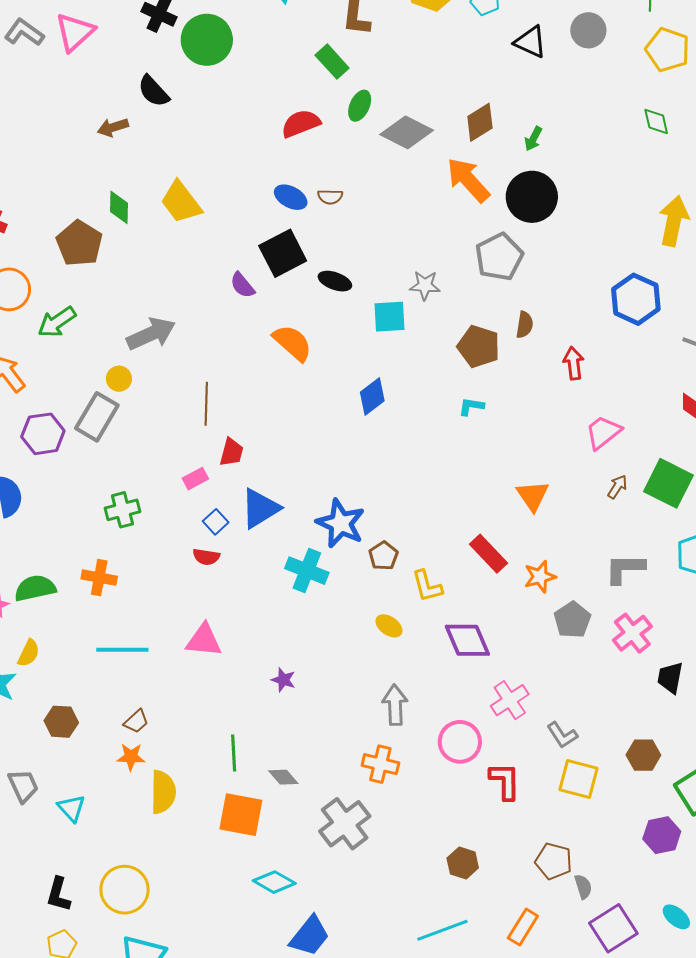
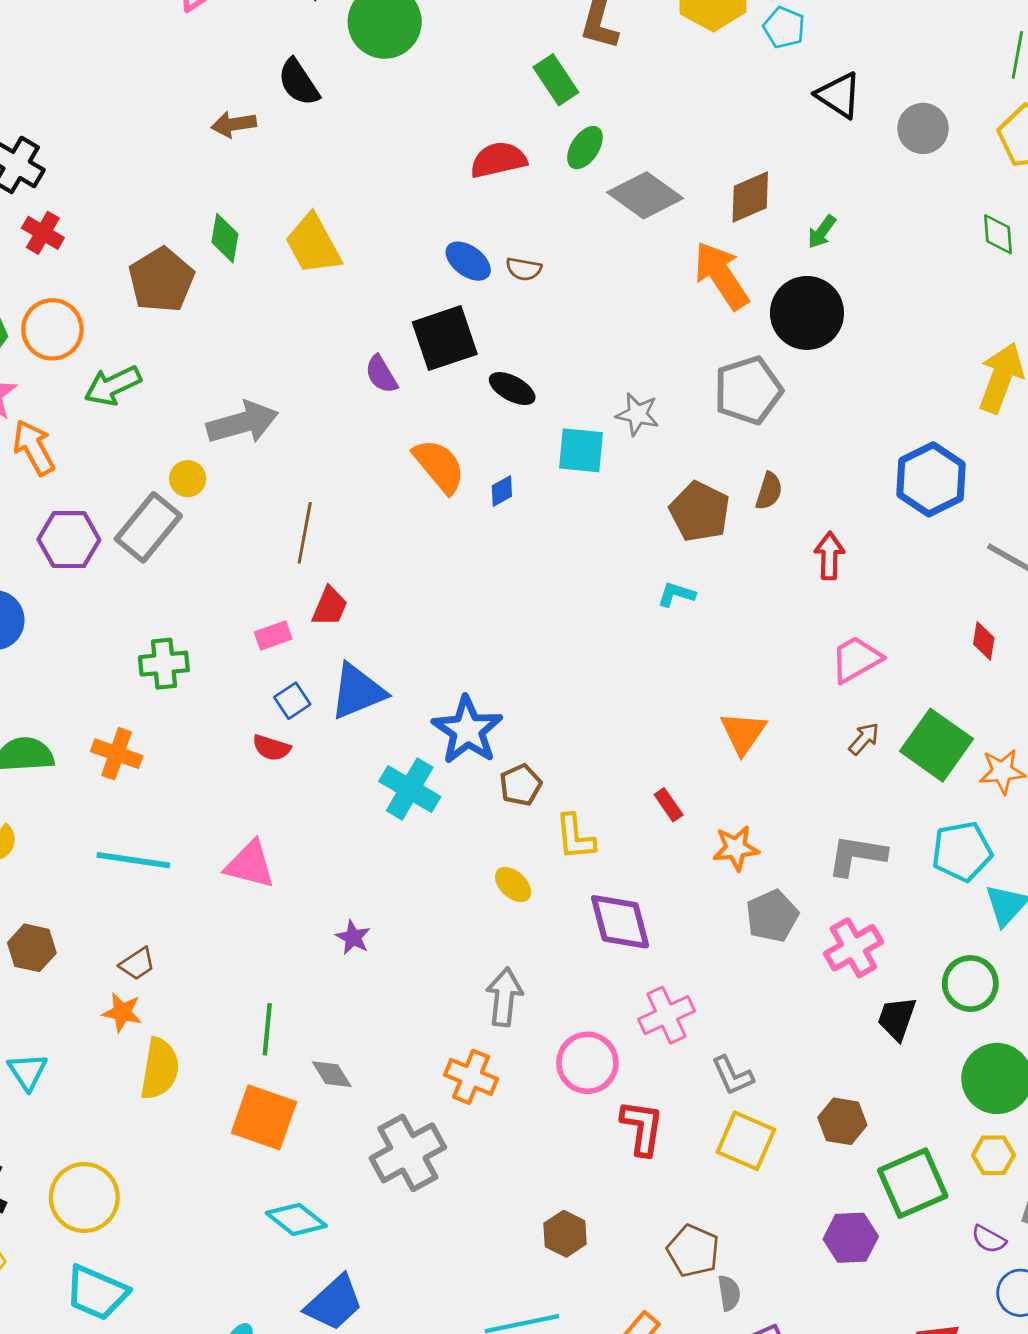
gray circle: (588, 30) -> (923, 128), moved
blue diamond: (372, 397) -> (502, 491), moved, size x0.6
red rectangle: (489, 554) -> (669, 805), size x0.6

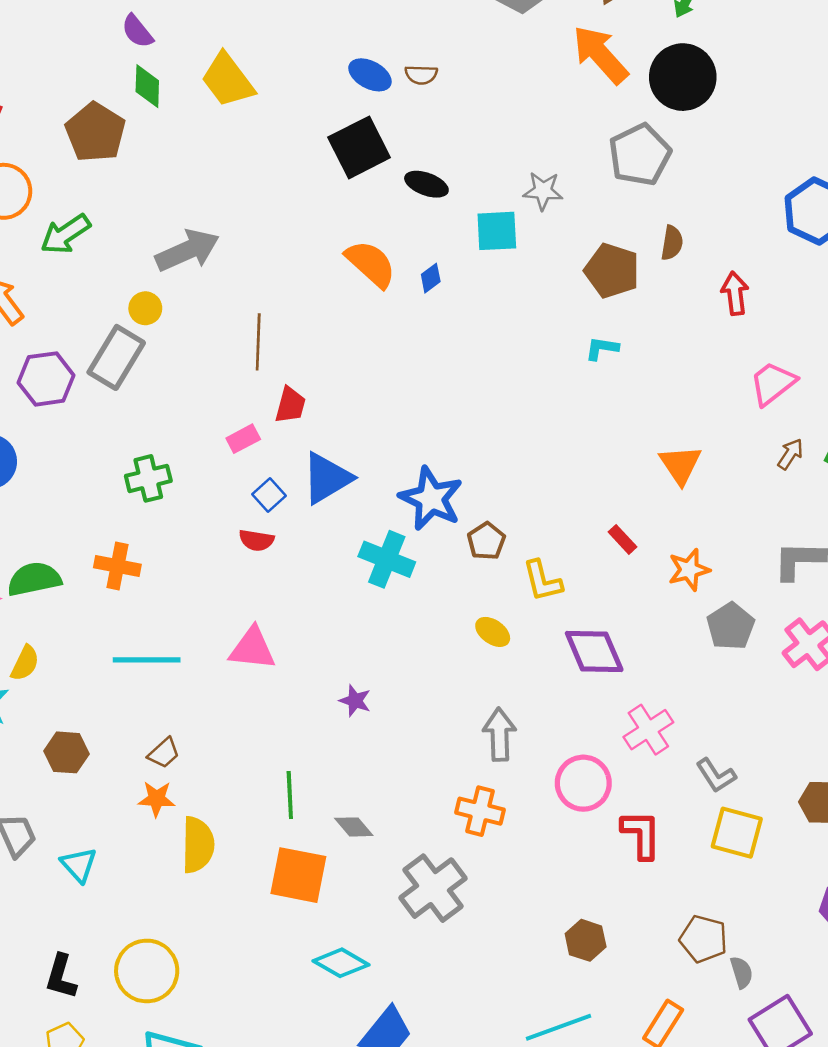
purple semicircle: (381, 374) -> (137, 31), moved

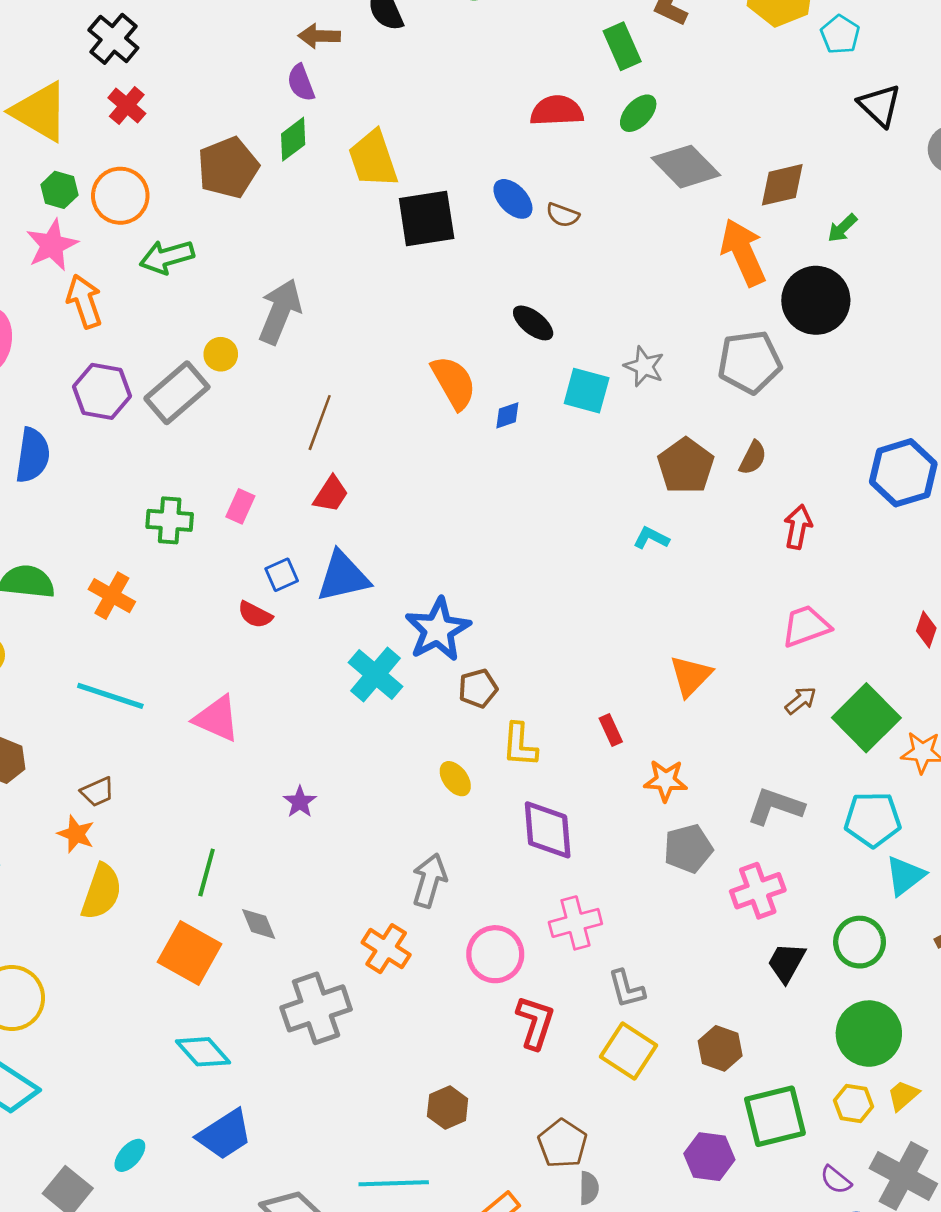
green diamond: (147, 86) -> (293, 139), turned 33
black square: (359, 147) -> (427, 218), moved
gray arrow: (187, 250) -> (280, 311), turned -62
pink rectangle: (243, 439) -> (240, 506), moved, turned -56

